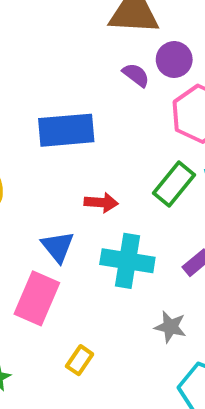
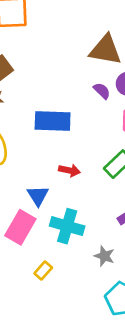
cyan cross: (127, 261) -> (67, 226), moved

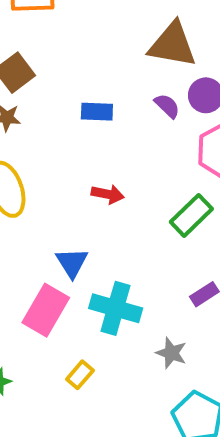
blue rectangle: (53, 121) -> (97, 112), moved, size x0.6
red arrow: (69, 170) -> (108, 194), moved

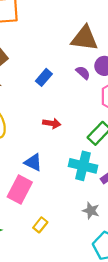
blue rectangle: (97, 112) -> (44, 77), turned -49
blue triangle: (72, 263) -> (33, 162), turned -30
cyan cross: (116, 308) -> (83, 166), moved

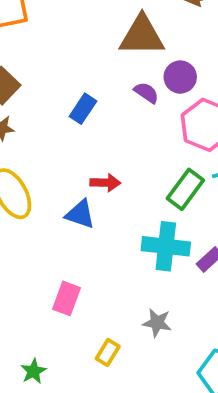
blue triangle: (33, 162) -> (80, 214), moved
pink rectangle: (20, 190) -> (66, 298), size x0.7
gray star: (91, 211) -> (157, 323), moved

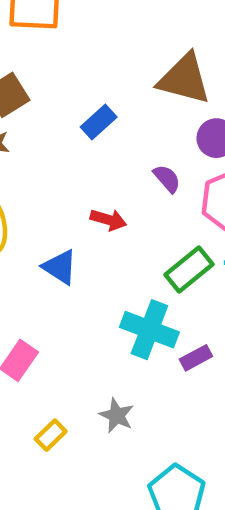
purple semicircle: (146, 93) -> (167, 179), moved
blue rectangle: (83, 109) -> (99, 122), moved
red arrow: (105, 183) -> (108, 220), moved

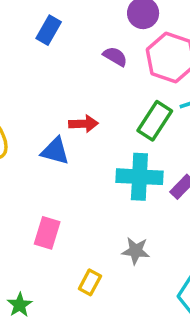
red arrow: (108, 220) -> (84, 124), moved

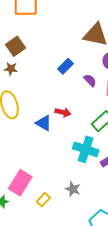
blue rectangle: (49, 30) -> (66, 66), moved
pink rectangle: (47, 233) -> (20, 183), moved, size x1.4

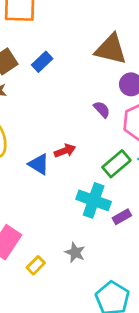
blue rectangle: (66, 66) -> (42, 62), moved
red arrow: (63, 112) -> (65, 151), turned -35

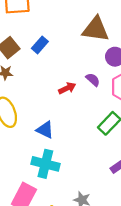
red arrow: (65, 151) -> (67, 88), moved
cyan cross: (94, 200) -> (45, 164), moved

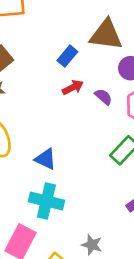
blue rectangle: (40, 45) -> (67, 56), moved
red arrow: (67, 88) -> (73, 87), moved

